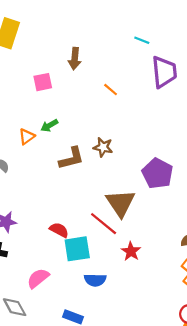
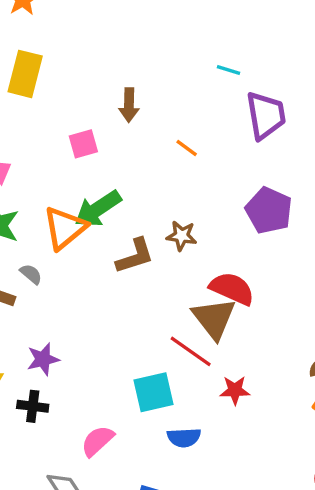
green arrow: (49, 126) -> (98, 209), size x1.8
orange triangle: (27, 136) -> (65, 228), size x1.8
purple pentagon: (157, 173) -> (269, 210), moved
red semicircle: (59, 230) -> (232, 289), moved, size x1.5
red star: (131, 251) -> (235, 390), turned -30

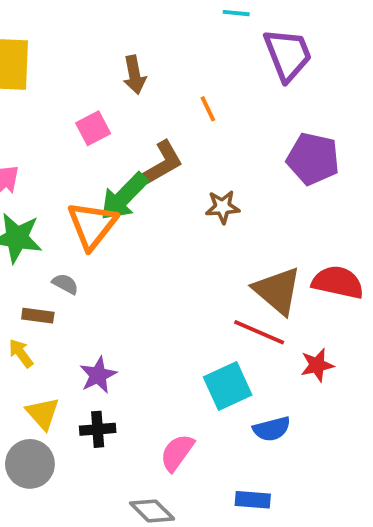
orange line: (187, 148) -> (208, 109), turned 40
brown L-shape: (135, 256) -> (163, 163), moved
red semicircle: (232, 289) -> (338, 282), moved

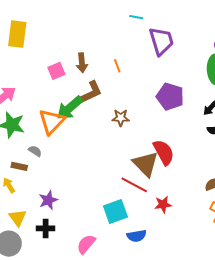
brown arrow: (134, 75) -> (82, 63), moved
red semicircle: (338, 282) -> (164, 152), moved, turned 44

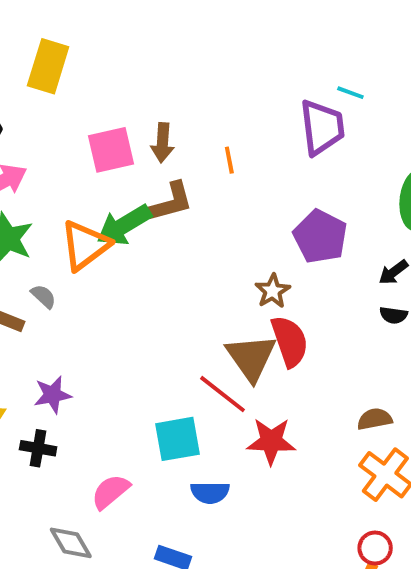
cyan line: (136, 17) -> (350, 93), moved
pink square: (56, 71) -> (111, 150), size x1.4
brown star: (121, 118) -> (273, 291), moved, turned 30
red star: (163, 204) -> (271, 441), size x1.4

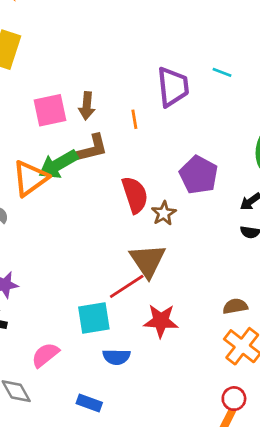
purple trapezoid: (322, 127) -> (173, 87), moved
red semicircle: (290, 341) -> (135, 195), moved
red line: (223, 394) -> (127, 286), turned -72

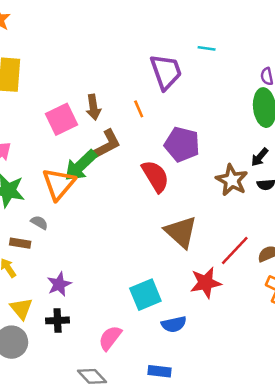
purple pentagon: (199, 175) -> (182, 144), moved
brown star: (164, 213) -> (232, 180), moved, size x1.4
red line: (127, 286) -> (235, 251), moved

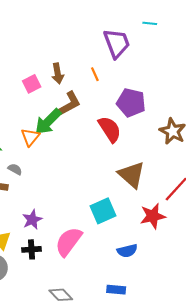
pink square: (62, 119) -> (32, 84), size x0.7
orange triangle: (59, 184) -> (30, 137), size x0.7
cyan square: (145, 295) -> (103, 211), moved
pink semicircle: (110, 338) -> (69, 242), moved, size x1.4

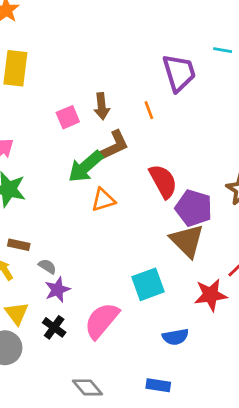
purple pentagon: (131, 103) -> (194, 208), moved
orange triangle: (30, 137) -> (103, 200), moved, turned 30
gray semicircle: (15, 169) -> (47, 266), moved
black cross: (32, 249) -> (54, 327), turned 36

